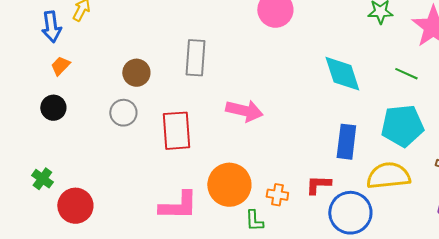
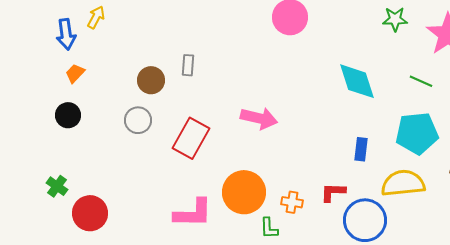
gray rectangle: (195, 58) -> (188, 65), moved, size x0.6
red rectangle: (176, 131) -> (191, 138), turned 33
blue rectangle: (346, 142) -> (361, 149), size x0.7

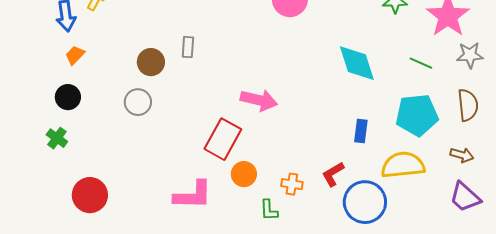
red rectangle: (191, 138) -> (223, 139), moved
green cross: (57, 186) -> (57, 138), moved
orange circle: (244, 192) -> (244, 174), size x0.6
red L-shape: (333, 192) -> (333, 174), turned -32

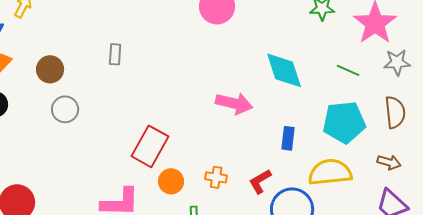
brown circle: (151, 62) -> (50, 69), moved
pink arrow: (259, 100) -> (234, 103), moved
orange cross: (292, 184) -> (216, 177), moved

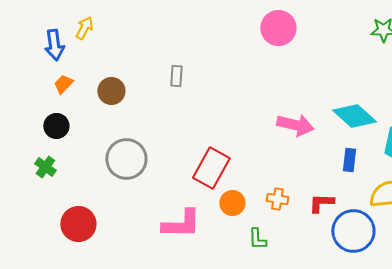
cyan diamond: (284, 70) -> (354, 116), moved, turned -30
gray circle: (65, 109) -> (126, 159), moved, size x1.5
red L-shape: (260, 181) -> (321, 203), turned 32

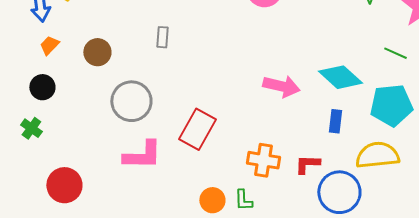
gray circle: (126, 159) -> (131, 101), moved
orange cross: (277, 199) -> (263, 160), size x1.5
orange circle: (232, 203) -> (212, 200), moved
pink L-shape: (181, 224) -> (142, 155), moved

